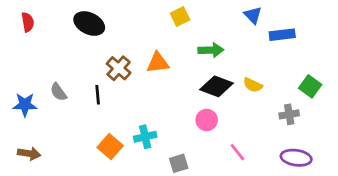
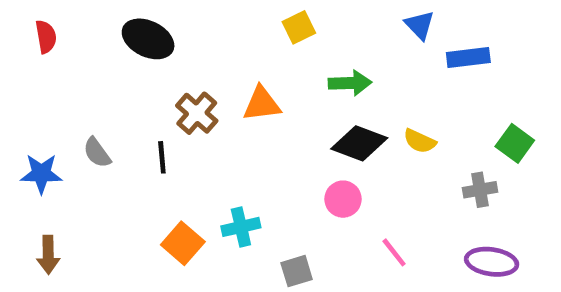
brown arrow: (29, 154) -> (48, 255), turned 80

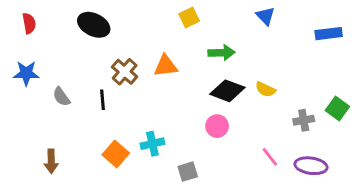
blue rectangle: (468, 57) -> (329, 34), moved
green square: (515, 143) -> (337, 108), moved
blue star: (41, 174) -> (26, 73), moved
pink line: (394, 252) -> (270, 157), moved
brown arrow: (48, 255) -> (51, 161), moved

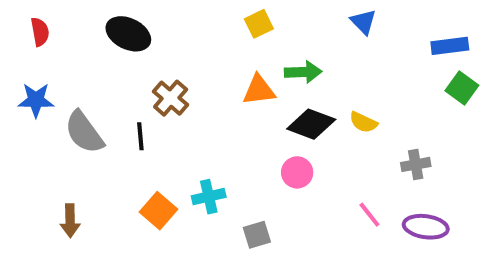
orange triangle: (166, 66) -> (259, 90), moved
gray semicircle: (61, 97) -> (84, 132), size x1.6
green square: (337, 108) -> (462, 88), moved

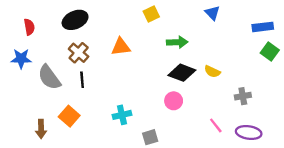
red semicircle: (40, 32) -> (29, 27), moved
black ellipse: (128, 34) -> (75, 20), turned -50
orange triangle: (259, 90) -> (121, 47), moved
brown cross: (171, 98) -> (79, 53), moved
orange square: (158, 211) -> (69, 116), moved

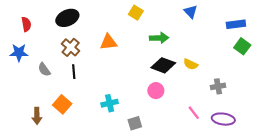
yellow square: (151, 14) -> (136, 13), turned -32
gray semicircle: (49, 77) -> (44, 70), size x0.6

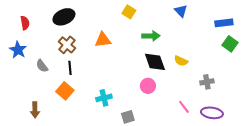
blue star: (19, 53) -> (18, 50), turned 30
black diamond: (163, 65) -> (155, 62), turned 50
orange square: (62, 104) -> (65, 91), moved

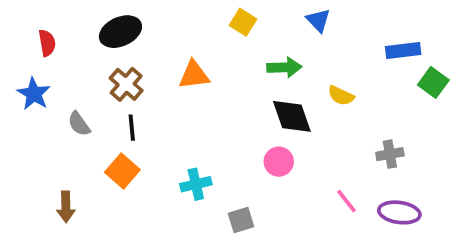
blue triangle: (181, 11) -> (318, 20), moved
blue rectangle: (224, 23) -> (403, 50), moved
yellow semicircle: (181, 61) -> (341, 96), moved

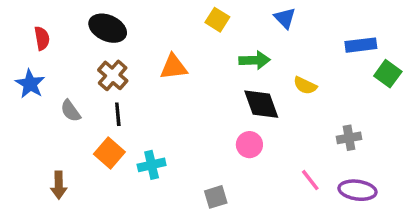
black ellipse: (120, 32) -> (108, 28), turned 48
cyan cross: (196, 184) -> (152, 165), moved

